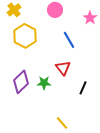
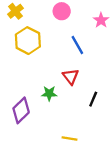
purple diamond: (21, 82) -> (21, 110), moved
yellow line: (62, 123) -> (70, 138), turned -40

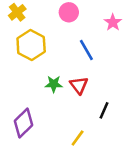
green star: (49, 93) -> (54, 84), moved
yellow line: (70, 138) -> (78, 138), moved, turned -63

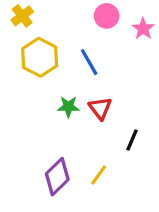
pink circle: (69, 12) -> (107, 16), moved
blue line: (86, 50) -> (89, 62), moved
purple diamond: (24, 123) -> (57, 177), moved

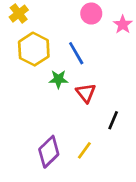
green star: (68, 107) -> (58, 79), moved

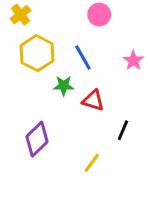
pink star: (123, 24) -> (133, 61), moved
red triangle: (86, 93) -> (93, 101), turned -35
purple diamond: (49, 152) -> (37, 139), moved

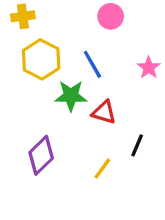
yellow cross: (21, 15) -> (23, 16), turned 30
green star: (64, 86) -> (71, 96), size x1.4
yellow line: (92, 163) -> (102, 169), moved

